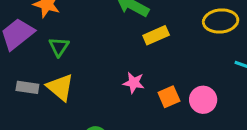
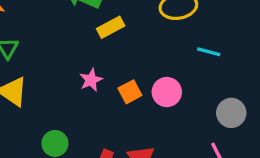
pink star: (134, 83) -> (91, 80), turned -30

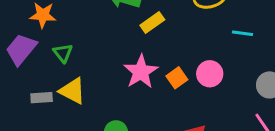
pink star: (91, 80) -> (141, 72), size x1.6

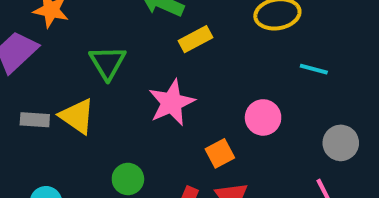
green triangle: (63, 53) -> (107, 63), moved, size x1.4
orange square: (177, 78) -> (220, 153), moved

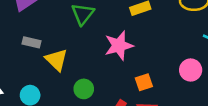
yellow triangle: (77, 116) -> (56, 60), moved
pink circle: (263, 117) -> (191, 70), moved

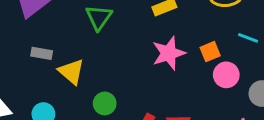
pink star: (119, 46) -> (169, 53), moved
orange square: (144, 82) -> (210, 52), moved

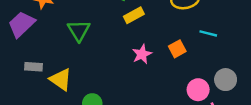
pink star: (169, 53) -> (142, 54), size x0.7
pink circle: (226, 75) -> (198, 90), moved

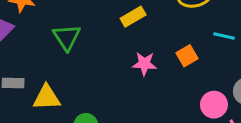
pink star: (142, 54) -> (144, 64), turned 30
yellow triangle: (61, 79) -> (47, 97), turned -35

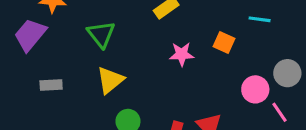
orange square: (187, 56) -> (224, 42), turned -30
yellow triangle: (47, 97) -> (110, 80), moved, turned -32

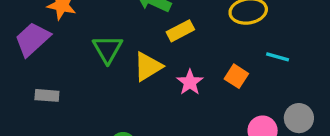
pink star: (182, 54) -> (190, 82), turned 30
yellow triangle: (110, 80) -> (148, 67), moved

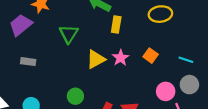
yellow rectangle: (180, 31) -> (116, 25), turned -56
cyan line: (278, 57) -> (186, 60), moved
yellow triangle: (148, 67) -> (96, 59), moved

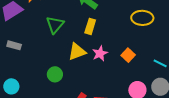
yellow rectangle: (116, 25) -> (90, 26), moved
green circle: (75, 96) -> (55, 74), moved

